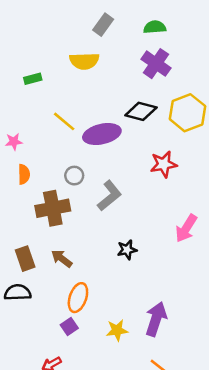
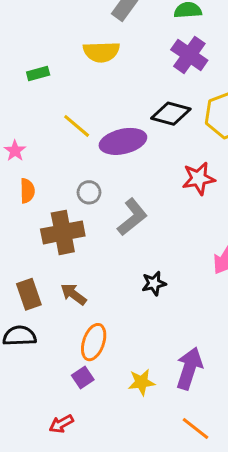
pink star: (14, 142) -> (15, 151), turned -30

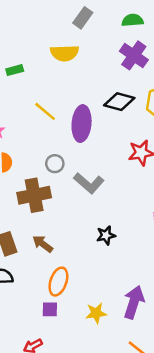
purple ellipse: (123, 141) -> (82, 124), turned -72
gray L-shape: (132, 217) -> (89, 183), turned 80
purple square: (83, 378) -> (50, 309), turned 35

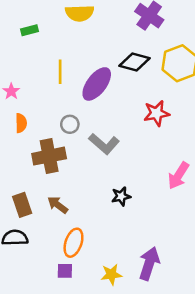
yellow line: (45, 111) -> (60, 72), turned 50
purple ellipse: (82, 124) -> (97, 84), turned 32

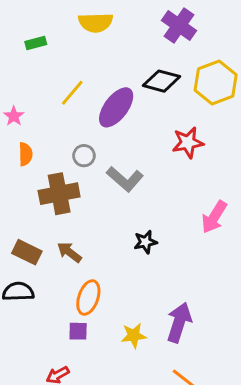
yellow line: (60, 72) -> (72, 93), turned 40
brown rectangle: (22, 205) -> (27, 252), turned -45

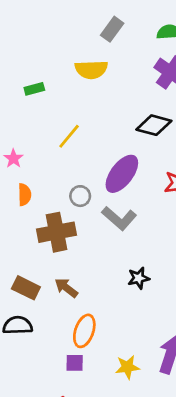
purple ellipse: (116, 107) -> (122, 174), moved

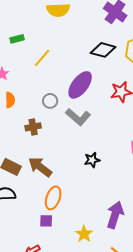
green rectangle: (34, 89) -> (17, 39), moved
brown cross: (57, 232) -> (33, 127), size x0.6
brown arrow: (66, 288) -> (40, 167), size x1.4
yellow star: (127, 367) -> (84, 234), moved, turned -30

